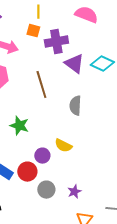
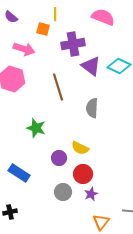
orange square: (33, 31) -> (43, 29), moved
red circle: (27, 172) -> (83, 174), moved

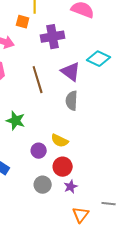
purple triangle: (91, 66) -> (71, 72), moved

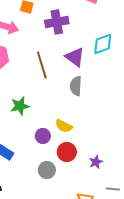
cyan diamond: (99, 59) -> (103, 44), turned -45
green star: (16, 121) -> (20, 106), turned -30
purple star: (71, 187) -> (96, 162), moved

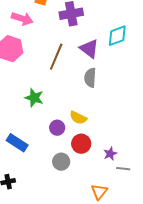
brown line: (42, 65) -> (56, 57), turned 40
green star: (20, 106) -> (34, 98), turned 30
gray line: (113, 189) -> (123, 169), moved

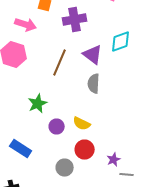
green star: (34, 98) -> (38, 104), turned 30
purple circle: (57, 128) -> (57, 126), moved

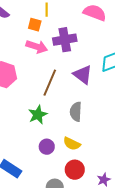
pink arrow: (26, 24) -> (37, 47), moved
gray semicircle: (94, 84) -> (76, 112), moved
green star: (38, 104) -> (38, 115), moved

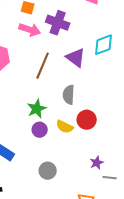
purple cross: (65, 40) -> (58, 23), turned 30
green star: (38, 115) -> (37, 109), moved
red circle: (75, 170) -> (87, 120), moved

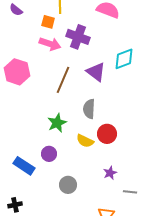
purple circle: (40, 130) -> (49, 154), moved
purple star: (97, 163) -> (110, 173), moved

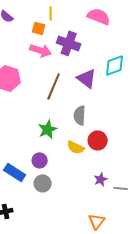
gray circle: (68, 185) -> (43, 183), moved
gray line: (130, 192) -> (121, 188), moved

